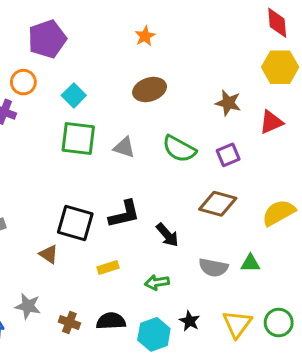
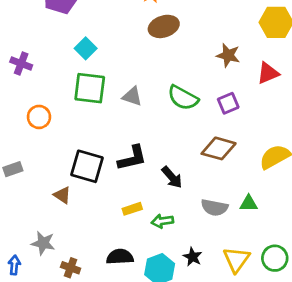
orange circle: (23, 82) -> (39, 117), moved
brown ellipse: (150, 90) -> (164, 26), moved
yellow rectangle: (108, 268) -> (132, 209), moved
brown cross: (69, 323) -> (71, 268), moved

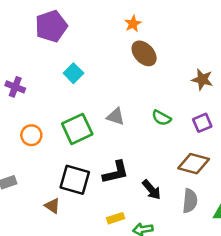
brown ellipse: (164, 26) -> (144, 53), turned 65
green square: (90, 88) -> (77, 129), moved, turned -32
green semicircle: (183, 98) -> (161, 118), size x0.7
gray semicircle: (214, 207) -> (190, 201), moved, turned -95

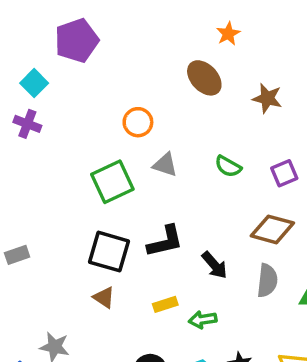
orange star: (133, 24) -> (228, 34), moved
cyan square: (73, 73) -> (34, 83), moved
brown star: (202, 79) -> (267, 98), moved
orange circle: (31, 135) -> (138, 122), moved
brown triangle: (52, 206) -> (104, 297), moved

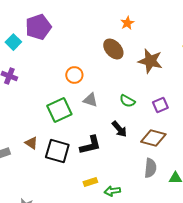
cyan square: (34, 83) -> (13, 42), moved
brown star: (267, 98) -> (150, 61), size x1.4
black arrow: (215, 265) -> (119, 129), moved
brown triangle: (104, 297) -> (31, 143), moved

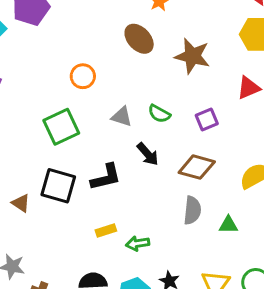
gray triangle: (90, 100) -> (122, 117), moved
brown triangle: (31, 143) -> (21, 203), moved

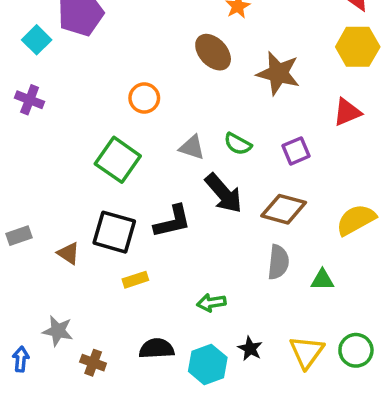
green square: (61, 127) -> (118, 160), turned -30
black arrow: (148, 154) -> (224, 193), size x1.4
yellow rectangle: (106, 231) -> (135, 280), moved

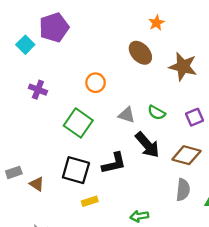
purple cross: (30, 100) -> (38, 90), moved
brown triangle: (68, 253) -> (37, 184), moved

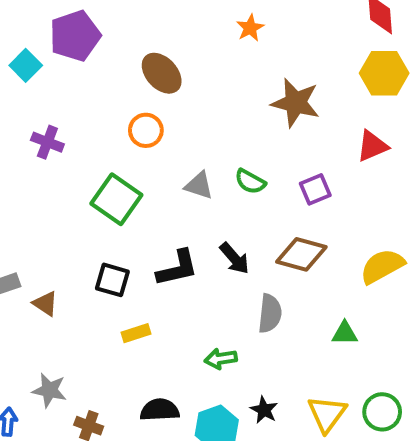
brown ellipse: (140, 53) -> (162, 73), moved
black arrow: (147, 145) -> (234, 258), moved, size x0.7
black square: (76, 170) -> (112, 280), size x0.7
gray semicircle: (183, 190) -> (270, 313), moved

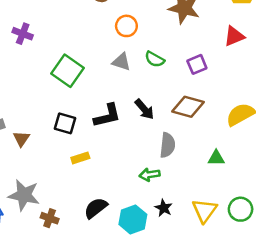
orange circle: (146, 130) -> (126, 26), moved
brown triangle: (45, 304) -> (21, 139), turned 30
green arrow: (221, 359) -> (150, 175), moved
gray star: (49, 390) -> (24, 195), size x1.4
black semicircle: (160, 410) -> (96, 208), turned -35

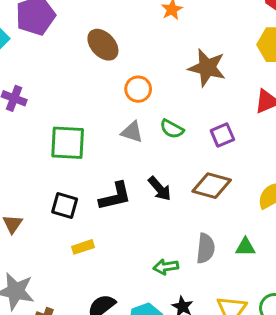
green square: (68, 71) -> (68, 143), turned -32
gray semicircle: (167, 145) -> (206, 248), moved

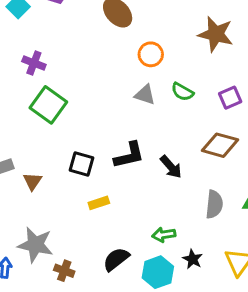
green square: (68, 143) -> (48, 105), moved, turned 33
black arrow: (160, 189) -> (171, 167), moved
green arrow: (166, 267) -> (164, 235), moved

